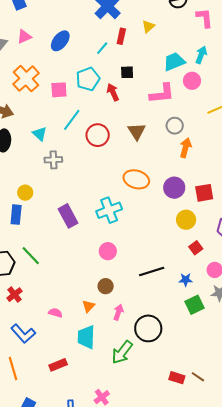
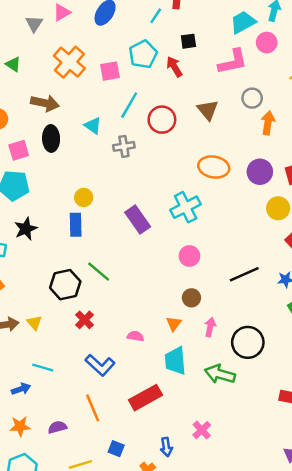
gray cross: (53, 160) -> (124, 146), moved
green arrow: (122, 352) -> (220, 374), turned 75
red rectangle: (58, 365) -> (145, 398), size x1.5

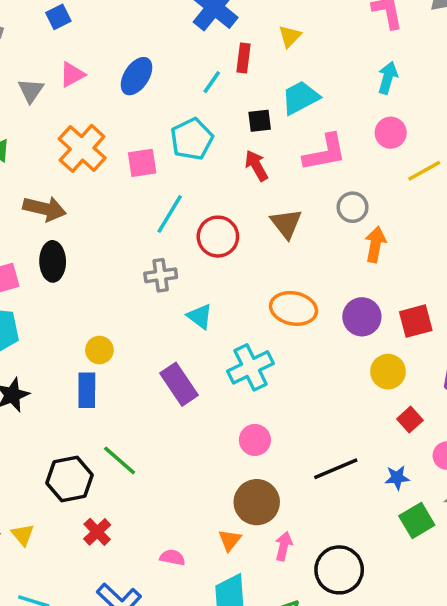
cyan trapezoid: (243, 22) -> (300, 98), moved
pink circle: (267, 43) -> (391, 133), moved
red arrow: (174, 67) -> (256, 166), moved
cyan triangle: (93, 126) -> (200, 316), moved
brown circle: (191, 298) -> (257, 502), size x1.6

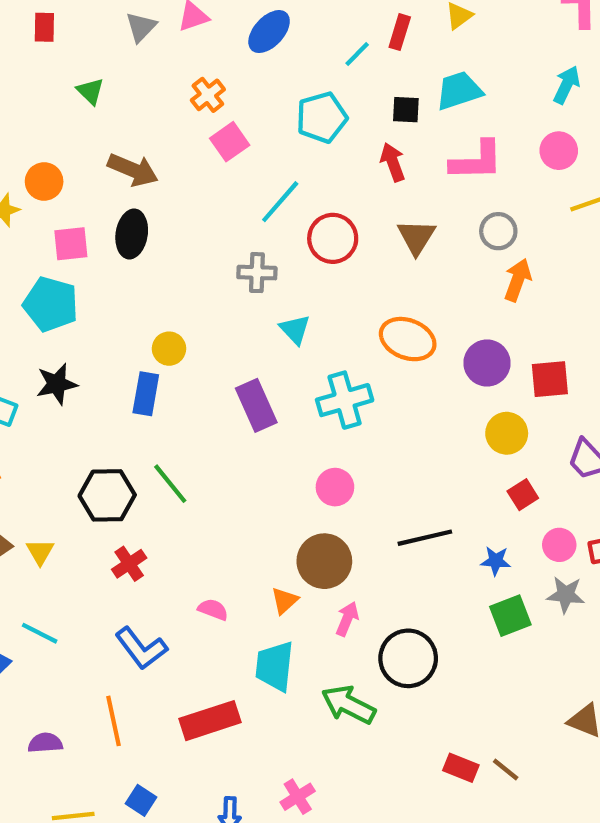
orange cross: (82, 148) -> (208, 95), moved, size x0.6
pink square: (142, 163) -> (230, 142), moved, turned -36

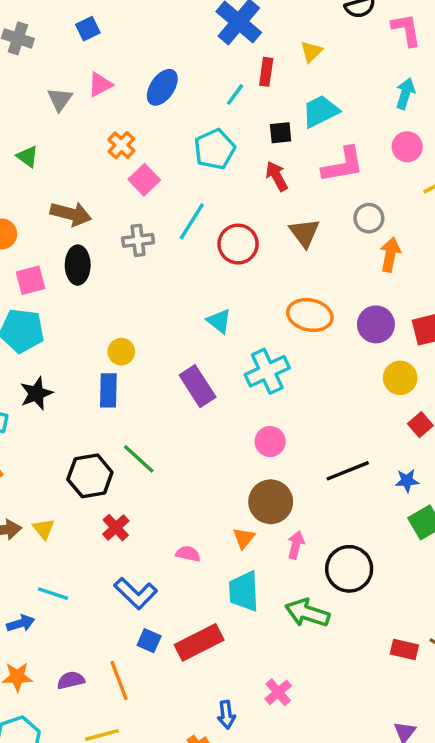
gray cross: (257, 273) -> (138, 240), moved
orange line: (114, 721) -> (119, 680), moved
blue square: (141, 800) -> (149, 641), moved

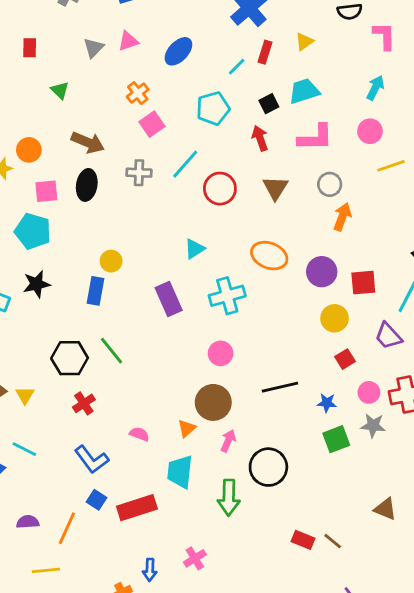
black square: (281, 133) -> (269, 104), turned -30
cyan triangle: (219, 321) -> (195, 249), turned 40
green arrow: (307, 613) -> (229, 498), turned -116
orange line: (119, 680) -> (67, 528), turned 36

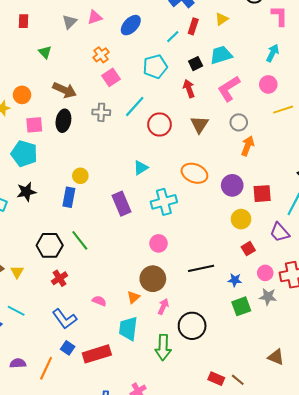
pink L-shape: (315, 138) -> (229, 89), turned 148

